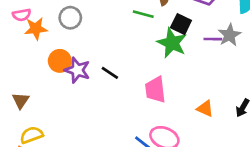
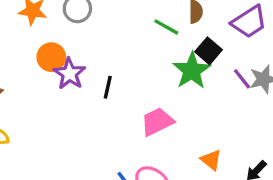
purple line: (213, 39) -> (242, 79), turned 36
black line: (110, 73) -> (108, 87), turned 54
pink trapezoid: (155, 90) -> (157, 122), turned 56

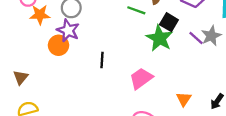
purple star: (69, 74) -> (68, 30), moved
orange triangle: (211, 160) -> (184, 99), turned 35

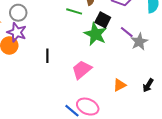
gray star: (211, 36) -> (139, 42), moved
orange triangle: (184, 99) -> (120, 85), turned 32

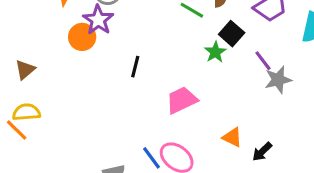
green star: (95, 34) -> (215, 52), size x0.6
orange triangle: (120, 85) -> (232, 137), turned 40
black arrow: (148, 85) -> (262, 152), moved

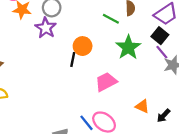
black square: (232, 34) -> (160, 36), moved
orange circle: (82, 37) -> (83, 46), moved
green star: (215, 52) -> (128, 47), size x1.6

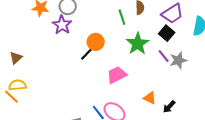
green line: (111, 19) -> (122, 17), turned 42
purple line: (162, 52) -> (164, 56), moved
black line: (73, 59) -> (86, 54), turned 32

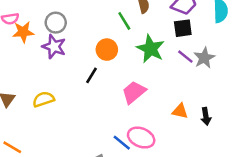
black square: (167, 33) -> (183, 28), turned -35
orange circle: (96, 42) -> (107, 50), moved
yellow semicircle: (17, 85) -> (43, 99), moved
black arrow: (169, 107) -> (206, 116), turned -40

